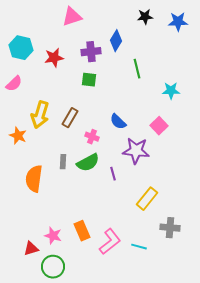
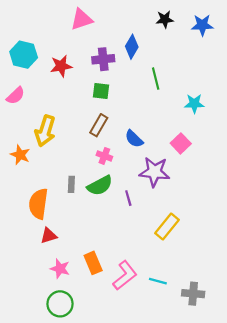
brown rectangle: (70, 118) -> (99, 125), moved
gray cross: (170, 228) -> (193, 294), moved
red triangle: (31, 249) -> (49, 236), moved

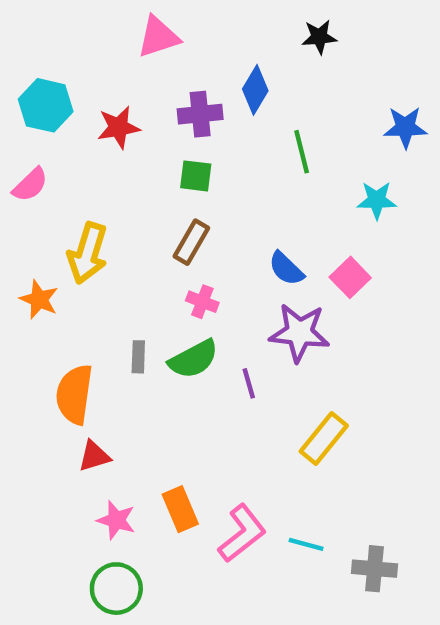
blue star: (202, 25) -> (405, 127), moved
blue semicircle: (134, 139) -> (286, 269), moved

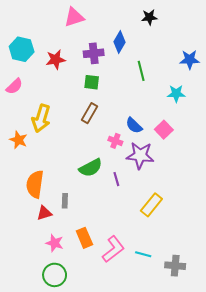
pink cross: (202, 302) -> (115, 141), moved
gray rectangle: (138, 357) -> (65, 201), moved

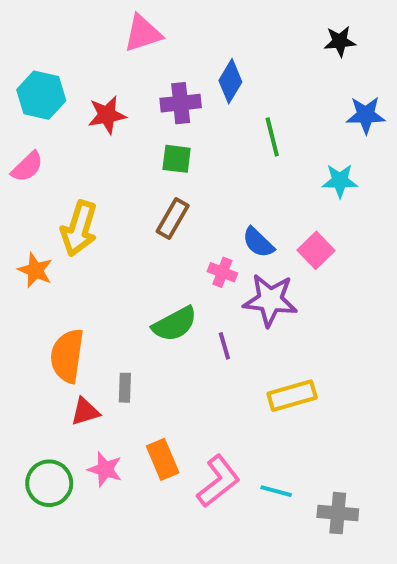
black star: (149, 17) -> (340, 41), moved
yellow rectangle: (151, 205) -> (292, 396), turned 35
green circle: (55, 275) -> (49, 483), moved

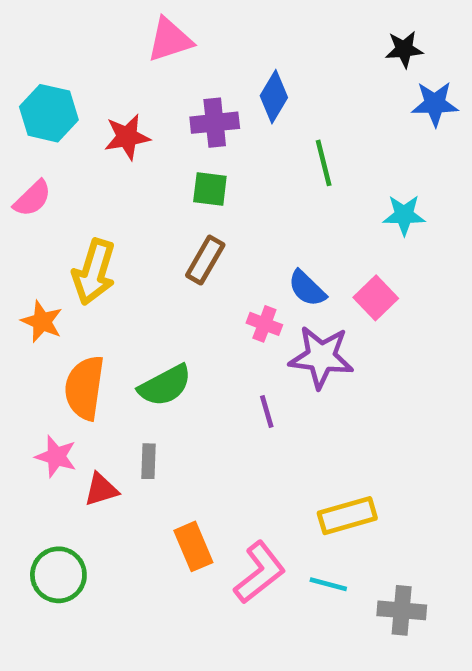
blue star: (366, 115) -> (435, 104), moved
green semicircle: (175, 324) -> (165, 385), moved
orange semicircle: (67, 356) -> (84, 388), moved
yellow rectangle: (292, 396) -> (347, 516), moved
pink star: (105, 469) -> (56, 456), moved

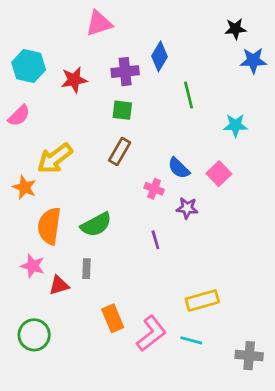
yellow arrow: (94, 272) -> (55, 158), turned 36
purple star: (321, 357) -> (187, 208), size x0.6
gray cross: (402, 610) -> (249, 356), moved

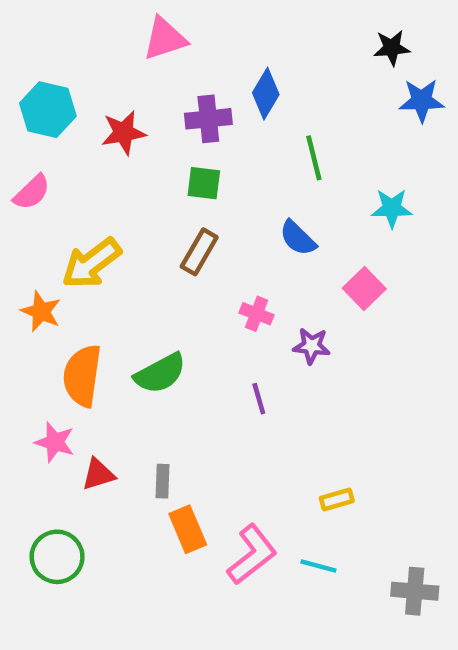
blue semicircle: (179, 168) -> (298, 238), moved
gray rectangle: (86, 269) -> (163, 481), moved
yellow rectangle: (202, 300) -> (337, 499), size x0.6

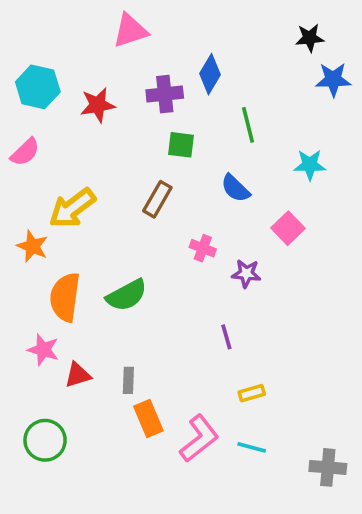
green square: (204, 183) -> (181, 145), moved
purple line: (259, 399) -> (226, 337), moved
yellow rectangle: (337, 499) -> (252, 393), moved

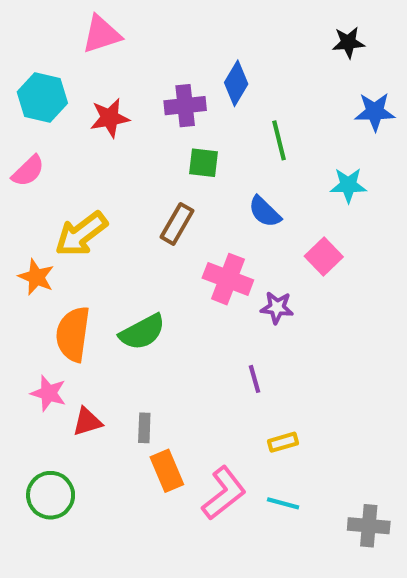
pink triangle: (130, 31) -> (102, 34), moved
blue star: (333, 80) -> (375, 112), moved
pink cross: (203, 248) -> (228, 279), size x1.6

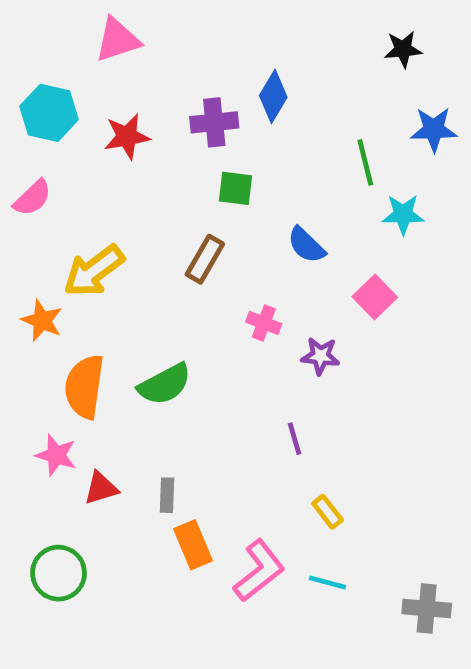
green line: (279, 140) -> (365, 162), moved
pink cross: (228, 279) -> (264, 323), size x0.6
yellow rectangle: (283, 442) -> (328, 512), turned 68

